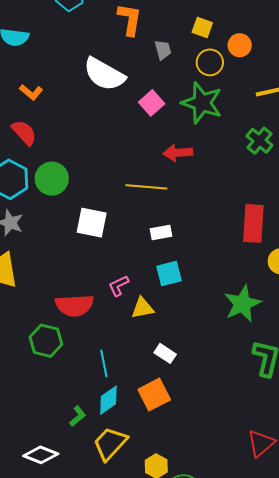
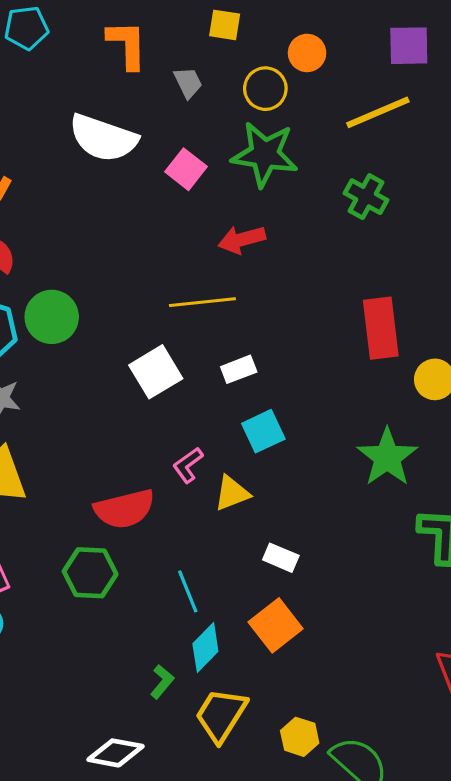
yellow square: (202, 28) -> (225, 25), moved
white square: (92, 223) -> (156, 372), moved, turned -32

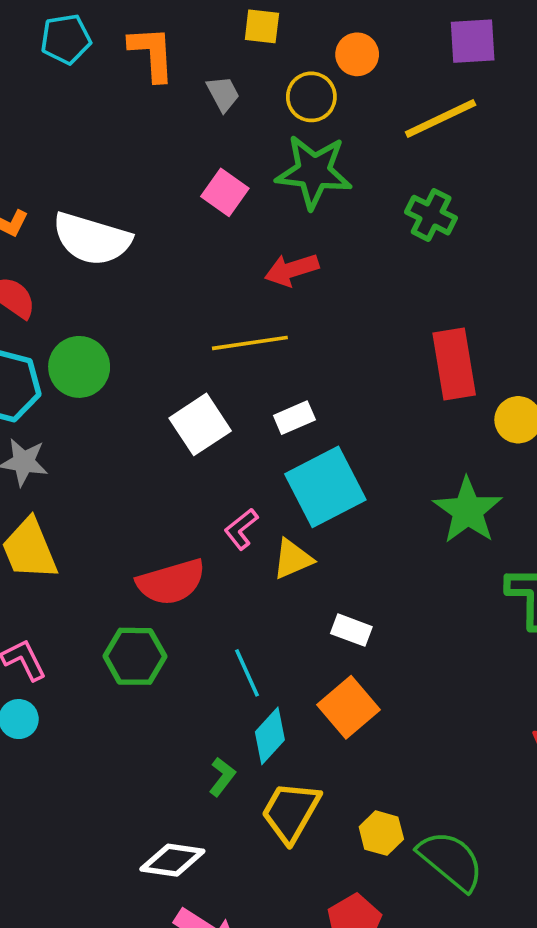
cyan pentagon: (26, 28) -> (66, 39), moved
white semicircle: (103, 138) -> (92, 239), moved
cyan square: (263, 431) -> (325, 487), size x1.6

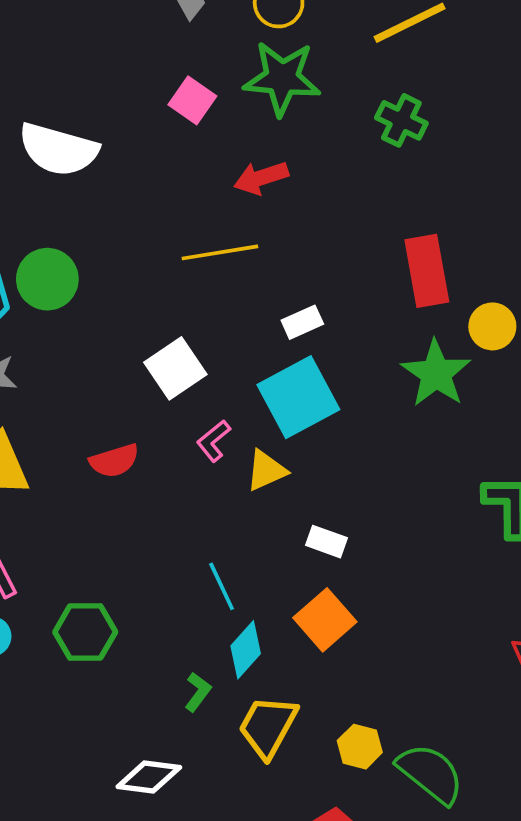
white rectangle: (294, 418) -> (302, 322), moved
white square: (200, 424) -> (175, 368), moved
green star: (468, 511) -> (436, 374), moved
red semicircle: (171, 582) -> (114, 461), moved, size x0.7
green hexagon: (135, 656) -> (85, 632), moved

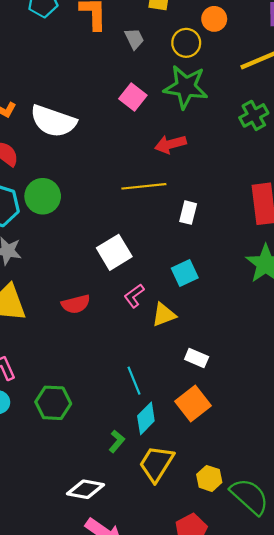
green cross: (401, 120) -> (254, 115), turned 32
white rectangle: (302, 322) -> (188, 213), moved, turned -55
cyan square: (298, 397) -> (185, 273), size x0.6

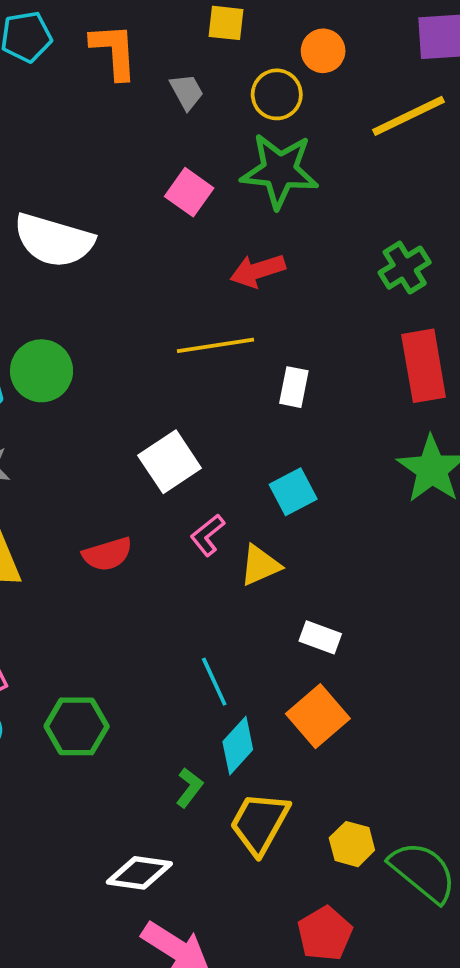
green cross: (254, 115) -> (405, 268), moved

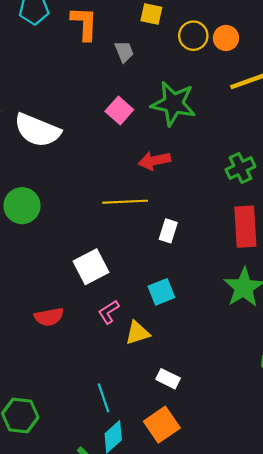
orange circle: (323, 51) -> (226, 38), moved
yellow circle: (277, 94) -> (193, 36), moved

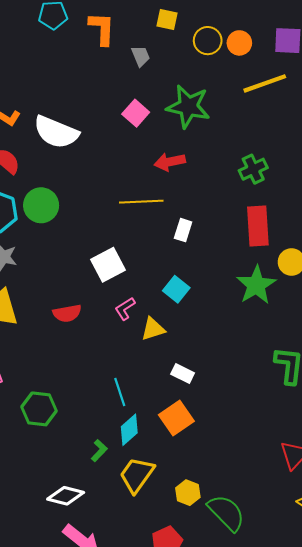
cyan square: (161, 292) -> (176, 289), turned -30

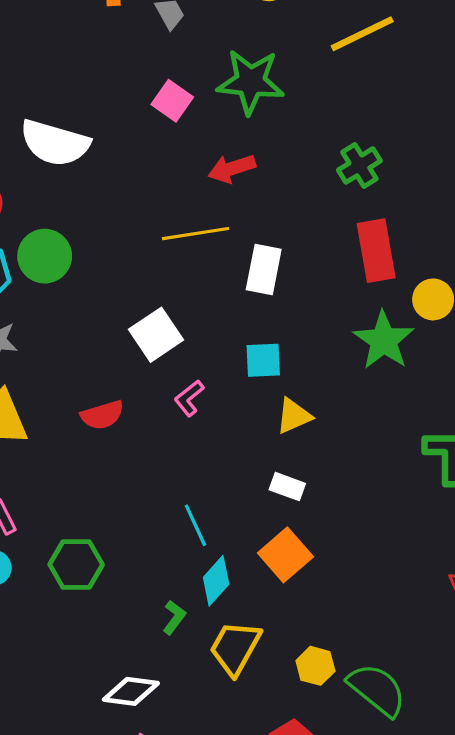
white rectangle: (183, 230) -> (264, 269), size x1.4
cyan square: (176, 289) -> (263, 360), turned -35
yellow triangle: (153, 329) -> (294, 416), moved

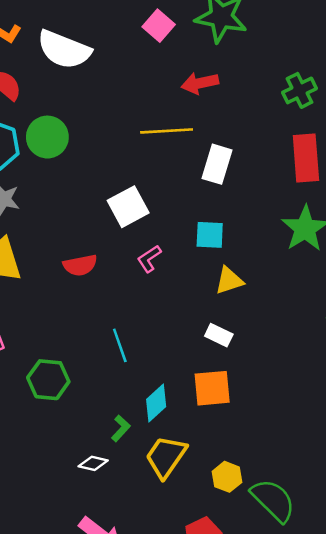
cyan line: (195, 525) -> (120, 345), moved
orange square: (285, 555) -> (212, 388), turned 30
white diamond: (131, 691) -> (93, 463), moved, size x0.7

